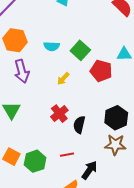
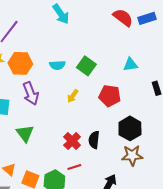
red pentagon: (101, 71) -> (110, 96), moved
red cross: (59, 114) -> (72, 141), moved
red line: (67, 155) -> (74, 167), moved

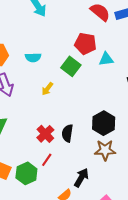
green square: (86, 66) -> (71, 66), moved
red pentagon: (110, 96) -> (85, 44), moved
red line: (74, 167) -> (47, 160), turned -40

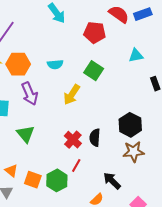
red pentagon: (85, 44) -> (95, 32), moved
cyan triangle: (106, 59) -> (136, 55), moved
yellow arrow: (47, 89) -> (72, 95), size x1.5
black arrow: (81, 178) -> (112, 181), turned -72

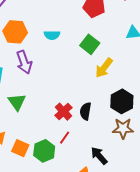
yellow arrow: (72, 95) -> (104, 68), moved

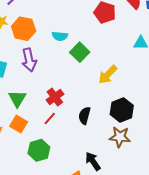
green square: (90, 44) -> (80, 52), moved
red cross: (64, 112) -> (55, 97), moved
red line: (65, 138) -> (50, 119), moved
orange square: (20, 148) -> (19, 124), moved

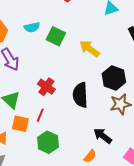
yellow arrow: (108, 75) -> (89, 49), turned 100
black semicircle: (85, 116) -> (80, 95), size x1.4
red line: (50, 119) -> (40, 115), moved

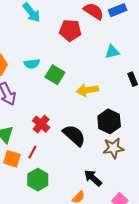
yellow arrow: (89, 49) -> (87, 90), turned -50
black semicircle: (80, 95) -> (74, 135), turned 130

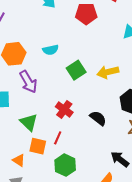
green square: (55, 75) -> (76, 70), moved, turned 30
black semicircle: (74, 135) -> (98, 118), size x0.7

